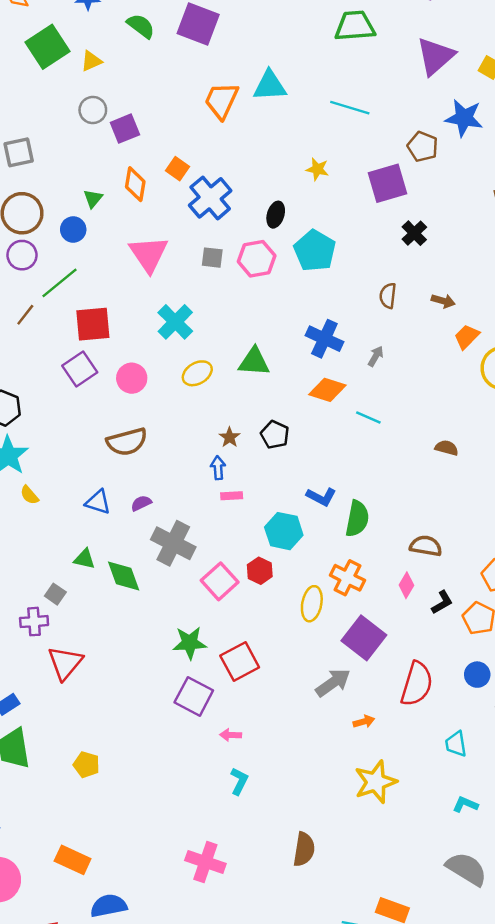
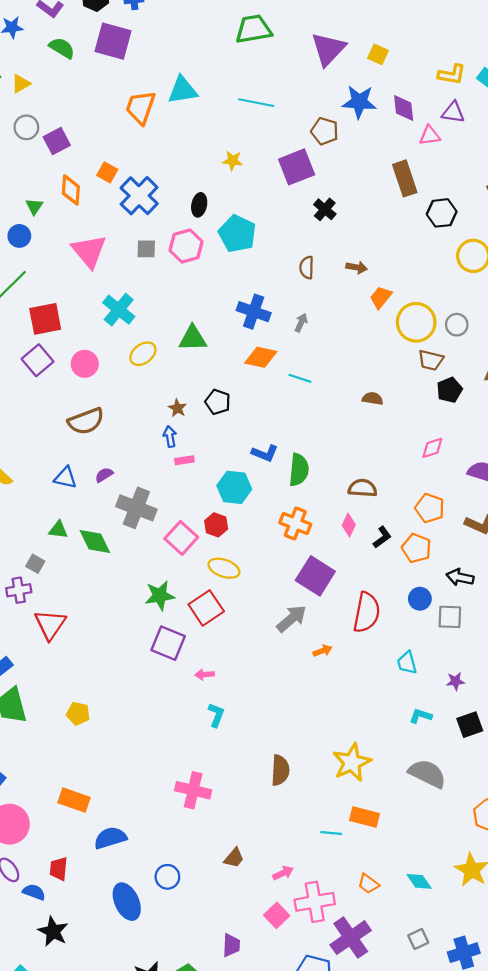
yellow ellipse: (312, 604) -> (224, 568), moved, turned -76
yellow star: (376, 782) -> (352, 762), moved

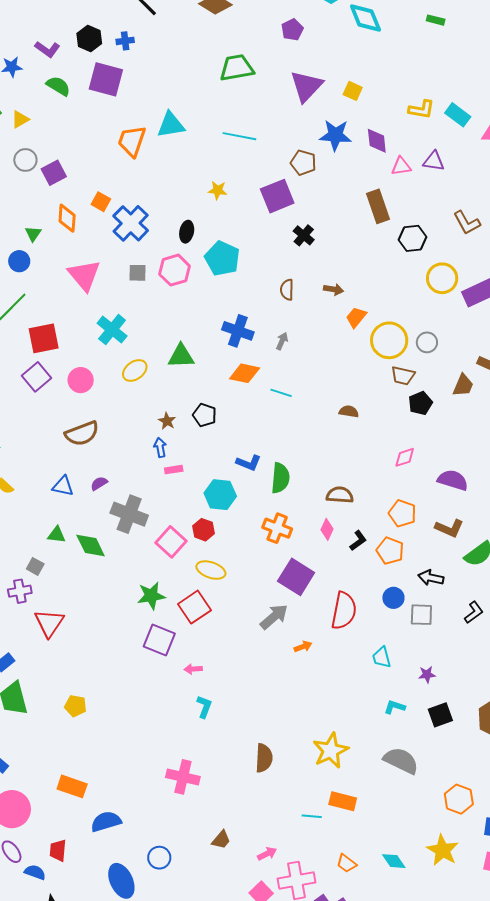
purple triangle: (453, 112) -> (434, 161), moved

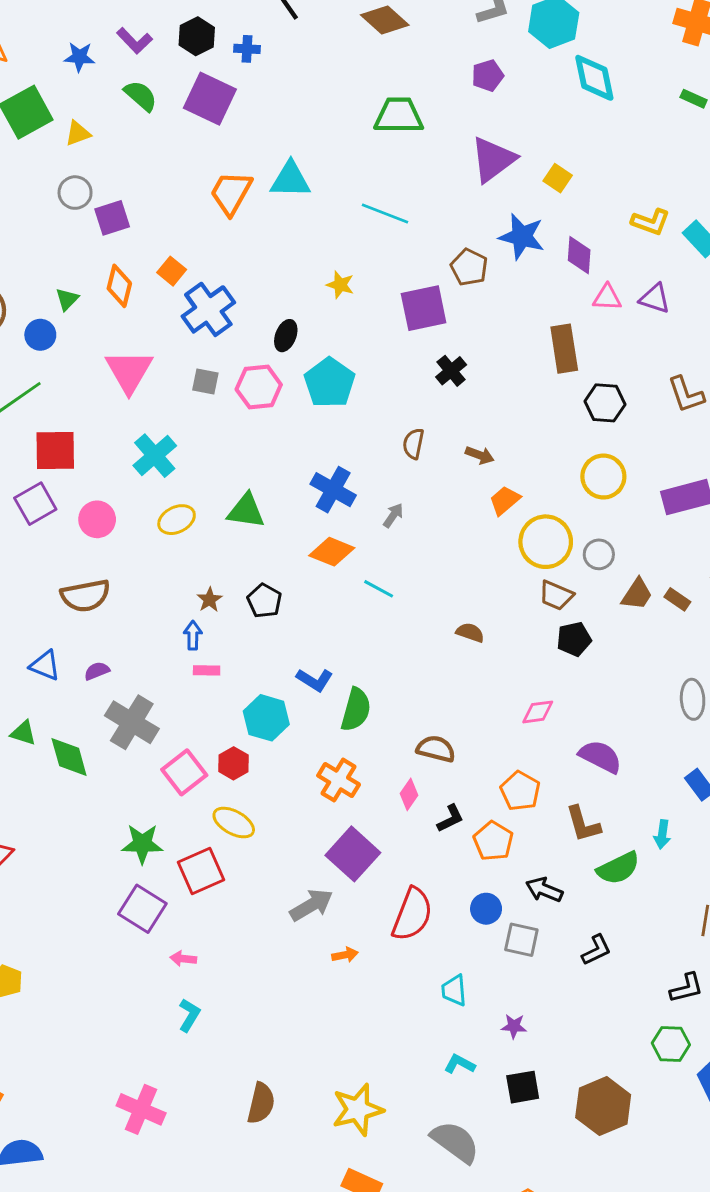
yellow circle: (442, 278) -> (603, 477), moved
brown trapezoid: (463, 385) -> (637, 594), moved
brown L-shape: (449, 528) -> (583, 824), turned 40

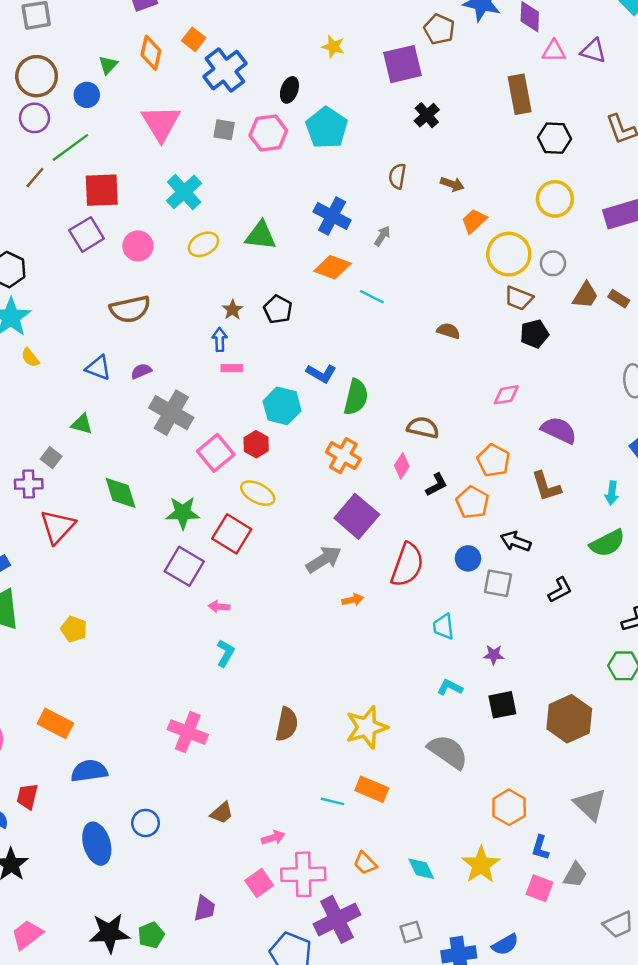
green diamond: (69, 757) -> (121, 493), moved
green semicircle: (618, 868) -> (607, 543), moved
red square: (201, 871) -> (232, 534), turned -33

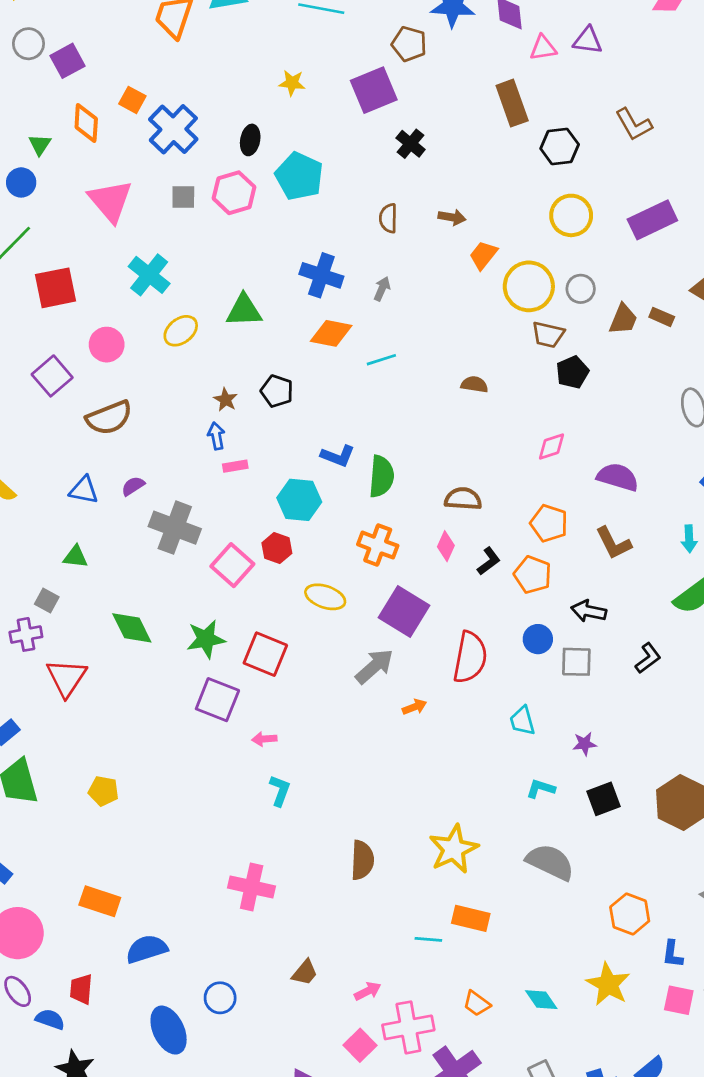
purple square: (87, 234) -> (52, 376), moved
cyan line: (372, 297) -> (381, 360), turned -35
yellow ellipse: (258, 493) -> (325, 597), moved

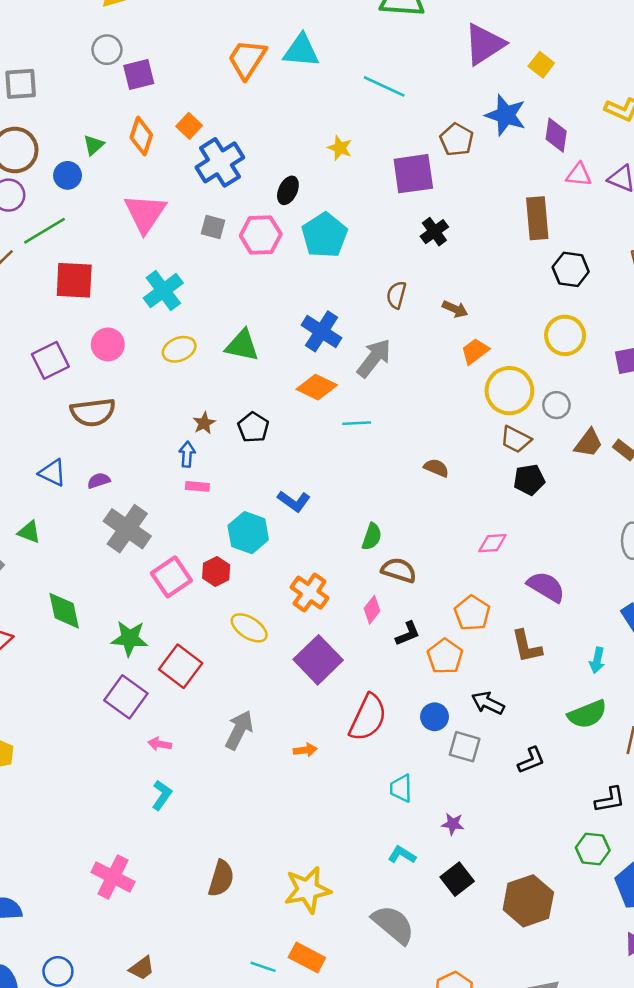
gray arrow: (382, 289) -> (374, 358), size x1.8
green semicircle: (381, 476) -> (372, 537), moved, size x0.7
gray arrow: (374, 666) -> (239, 730), moved, turned -36
black square: (603, 799) -> (457, 879), turned -32

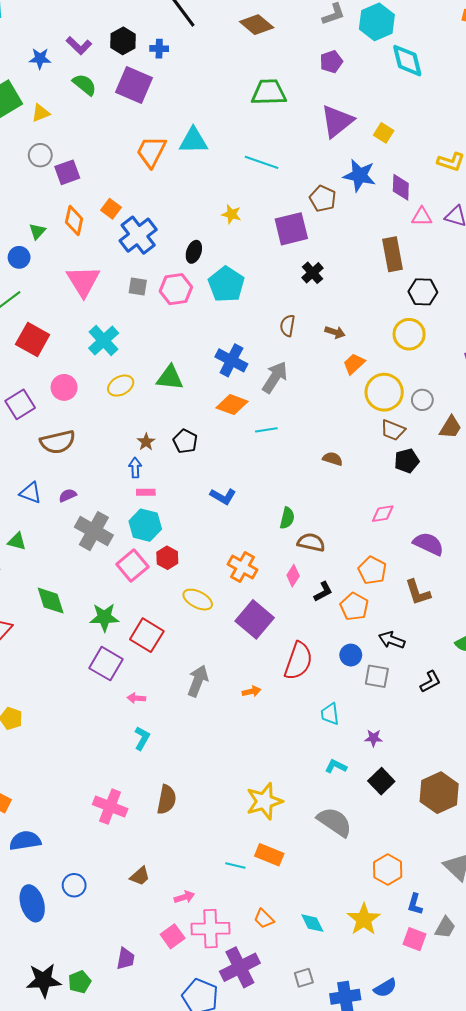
red square: (74, 280) -> (33, 339), turned 32
yellow circle: (565, 335) -> (409, 334), moved
cyan hexagon: (248, 533) -> (145, 525), moved
brown semicircle: (221, 878) -> (167, 800), moved

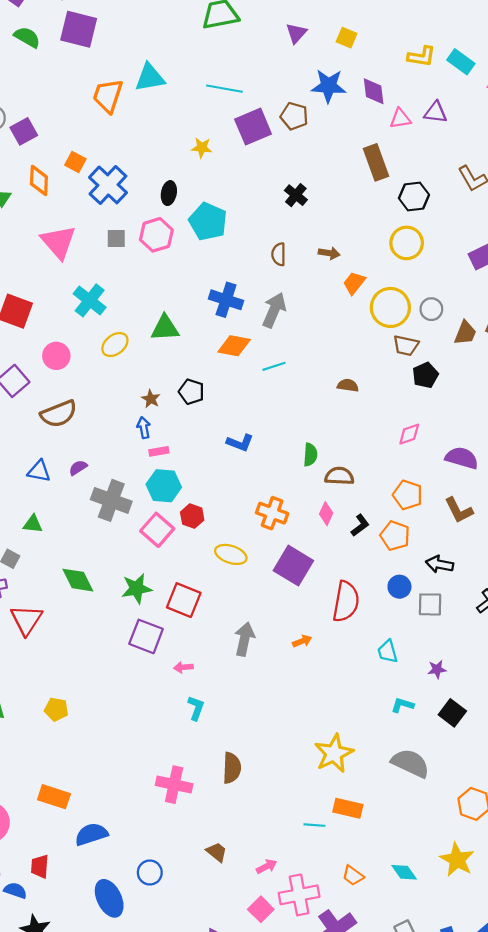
purple triangle: (337, 121) -> (296, 33), size x0.6
purple square: (291, 229) -> (253, 127), moved
brown trapezoid: (140, 876) -> (217, 852), turned -90

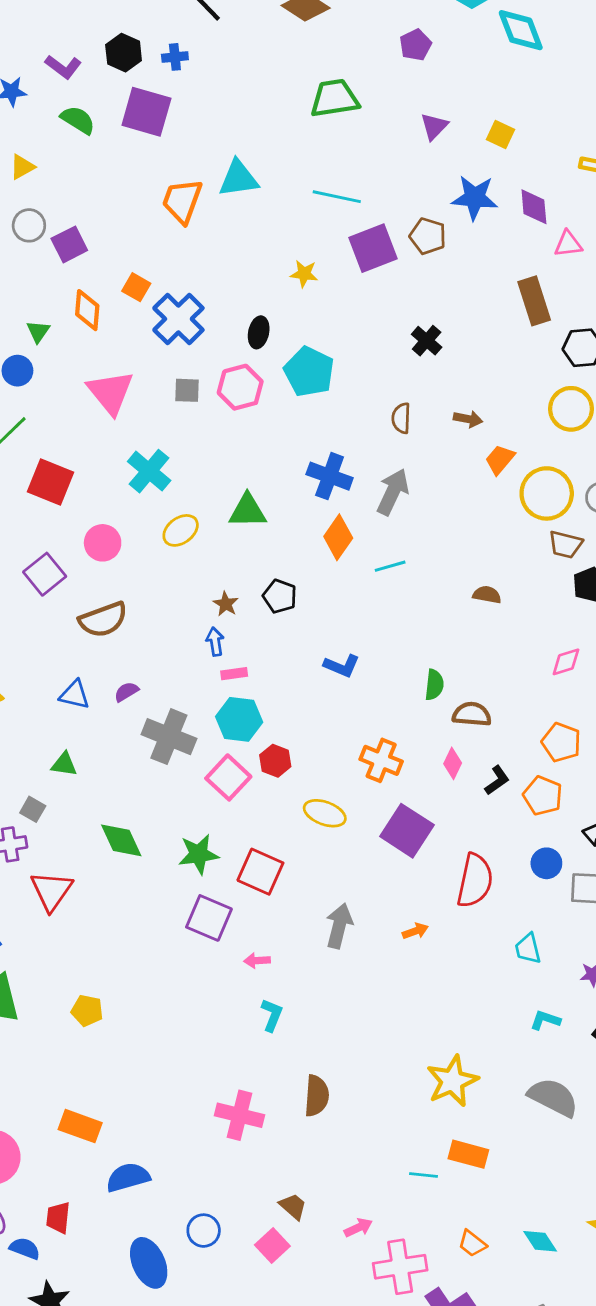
orange diamond: (234, 346) -> (338, 537), turned -68
pink square: (261, 909) -> (272, 1246), moved

